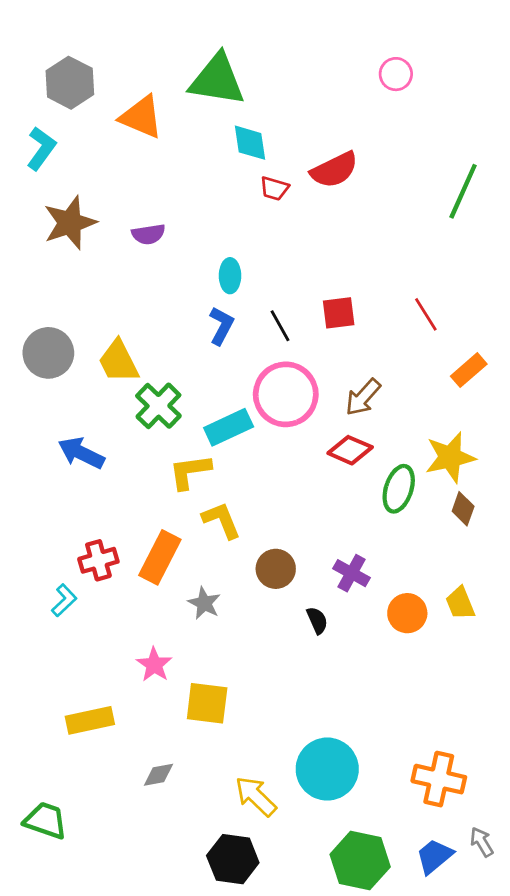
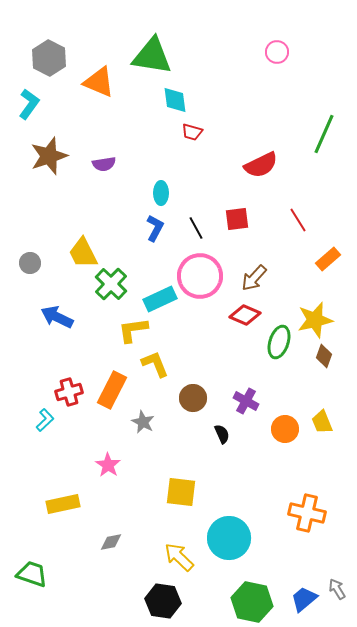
red semicircle: (334, 170) -> (261, 165), moved
gray circle: (48, 353) -> (30, 263), moved, size x0.6
yellow square: (207, 703) -> (181, 492), moved
orange cross: (439, 779) -> (307, 513), moved

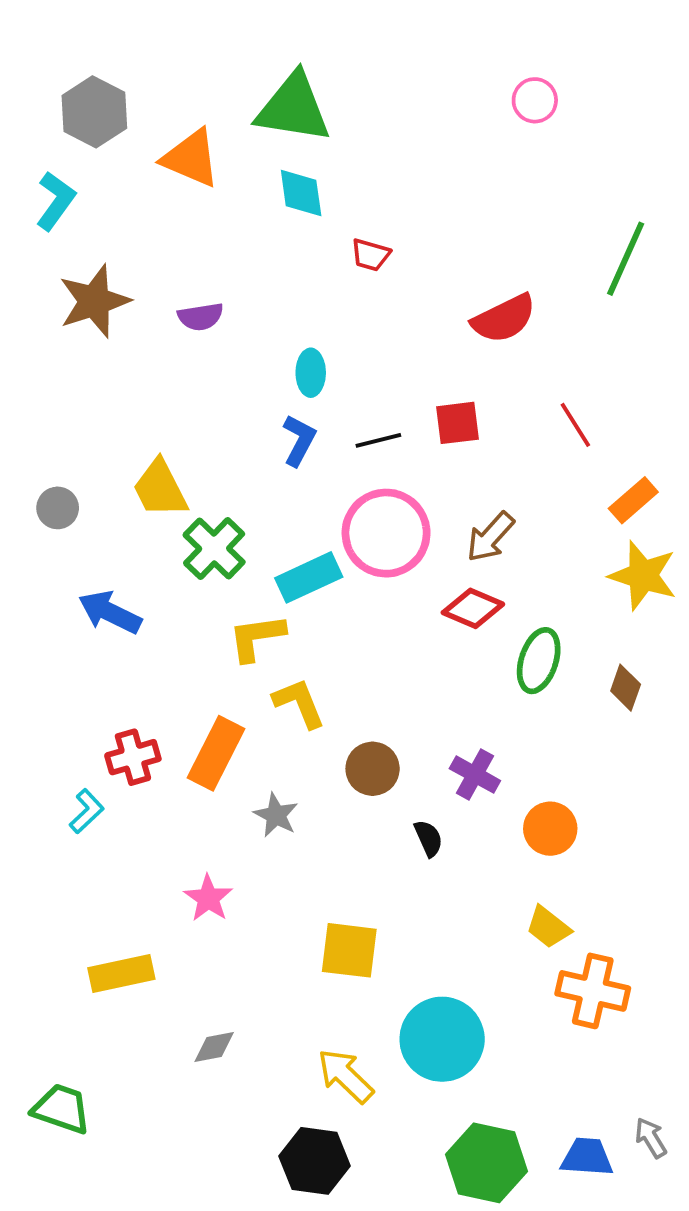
cyan diamond: (175, 100) -> (301, 193), moved
black line: (196, 228) -> (378, 440), turned -75
yellow star: (315, 320) -> (643, 576), moved, turned 30
yellow trapezoid: (322, 422) -> (548, 927), moved, turned -30
blue trapezoid: (304, 599) -> (587, 1157), turned 44

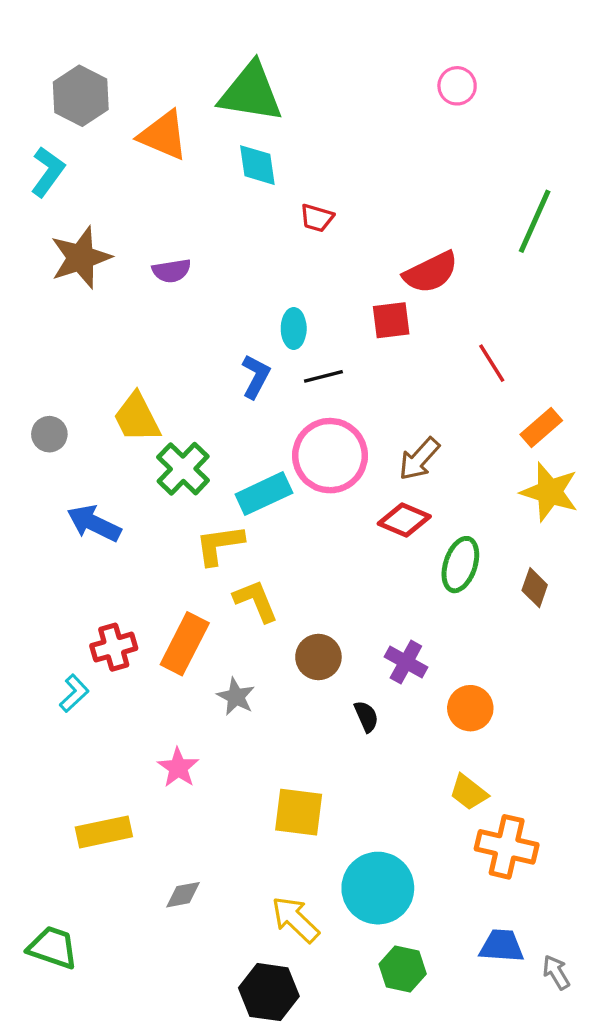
cyan ellipse: (311, 373) -> (294, 328), moved
red square: (458, 423) -> (391, 320), moved
blue trapezoid: (587, 1157) -> (502, 946), moved
green hexagon: (486, 1163) -> (403, 969), moved, size x0.7

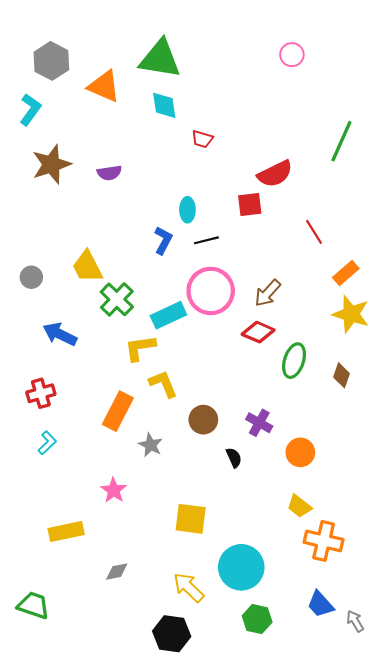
red cross: (114, 647) -> (41, 393), moved
blue trapezoid: (502, 946) -> (320, 604), turned -136

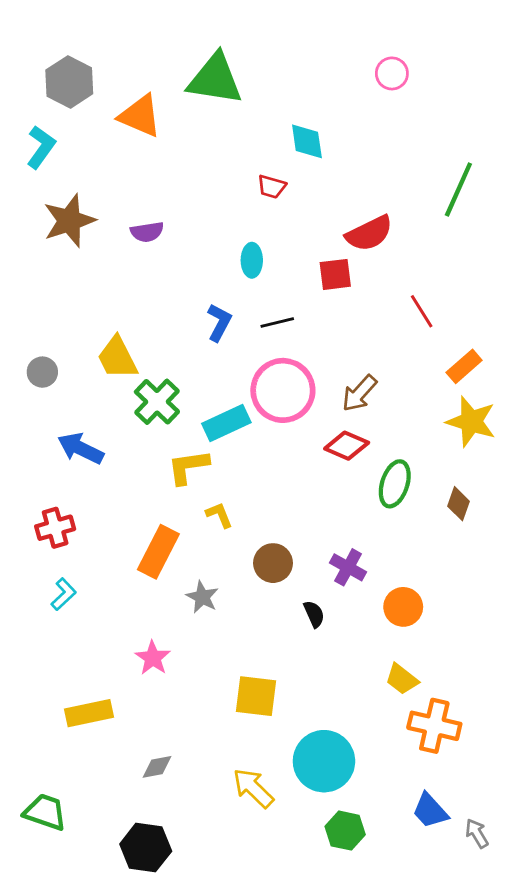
cyan diamond: (164, 105) -> (307, 141), moved
cyan ellipse: (187, 210) -> (252, 260), moved
yellow L-shape: (163, 384) -> (219, 515), size x0.7
black hexagon: (172, 634) -> (146, 848), moved

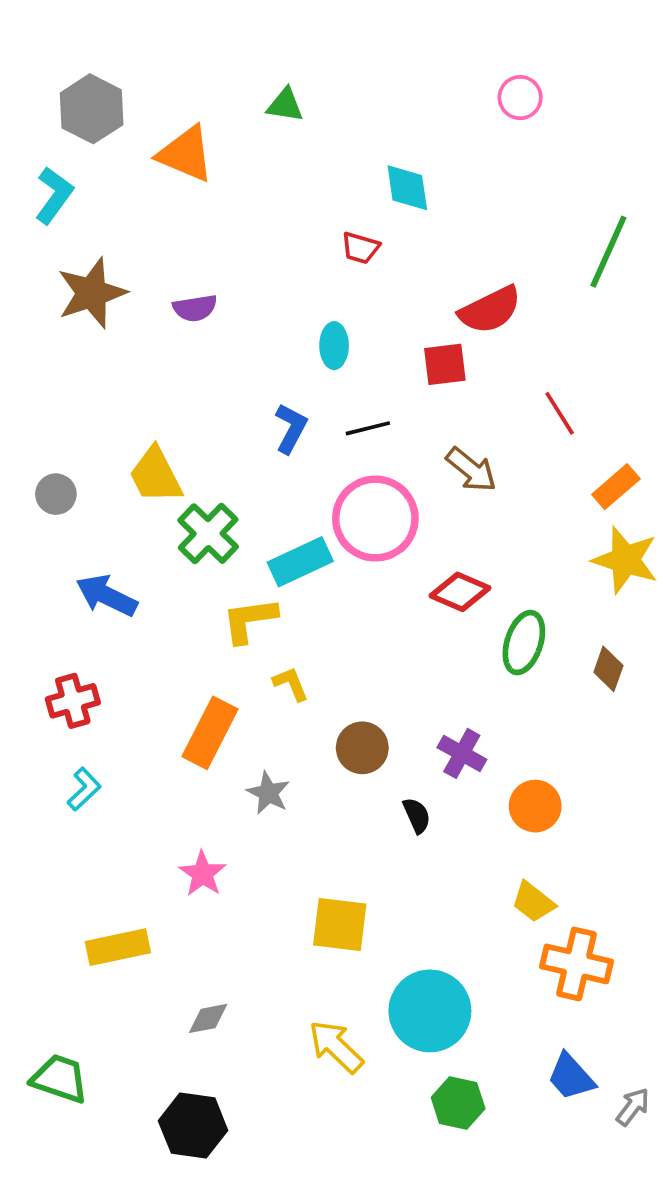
green triangle: (215, 79) -> (285, 105), size x0.5
brown arrow: (359, 393) -> (471, 470), moved, turned -93
gray arrow: (477, 833) -> (633, 1107), turned 68

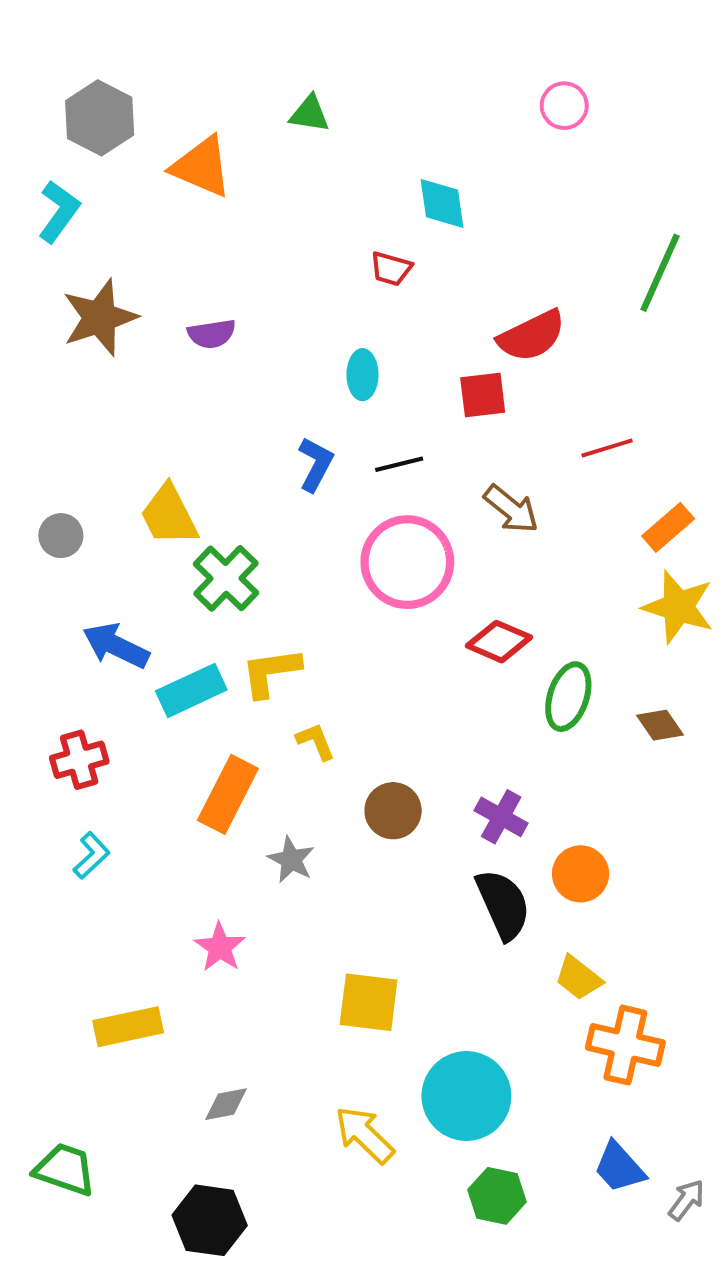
red line: (560, 413) -> (607, 448), turned -75
cyan rectangle: (300, 562) -> (191, 690), moved
brown diamond: (608, 669) -> (660, 725), turned -54
black semicircle: (417, 815) -> (503, 904), moved, size x1.8

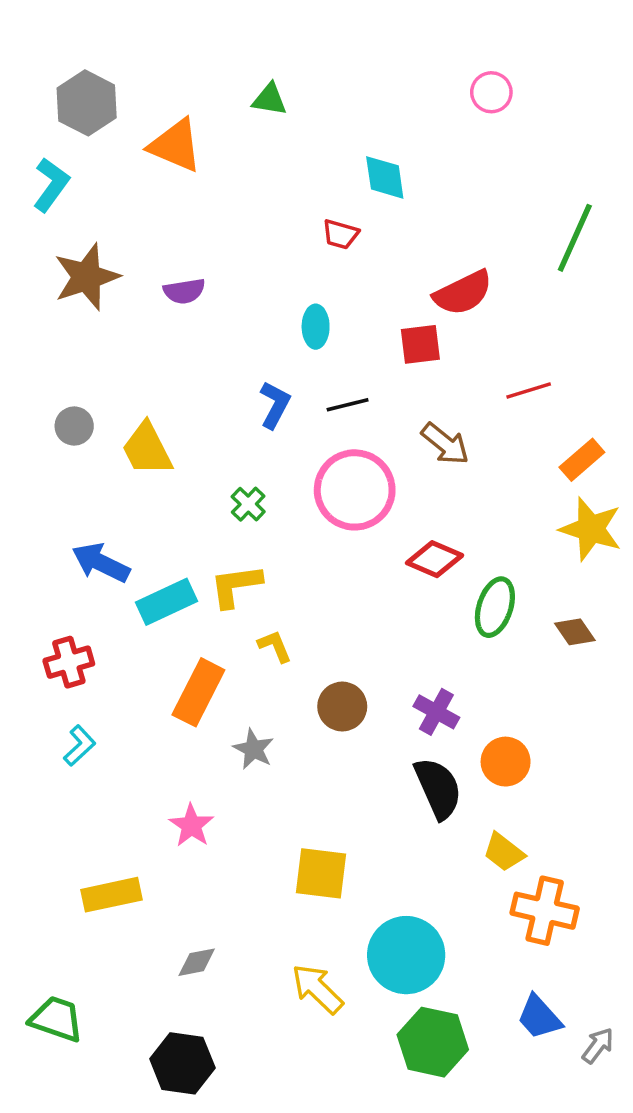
gray circle: (61, 536) -> (74, 426), moved
green cross: (226, 578) -> (248, 504), moved, size x0.6
green hexagon: (497, 1196) -> (433, 1042), size x1.4

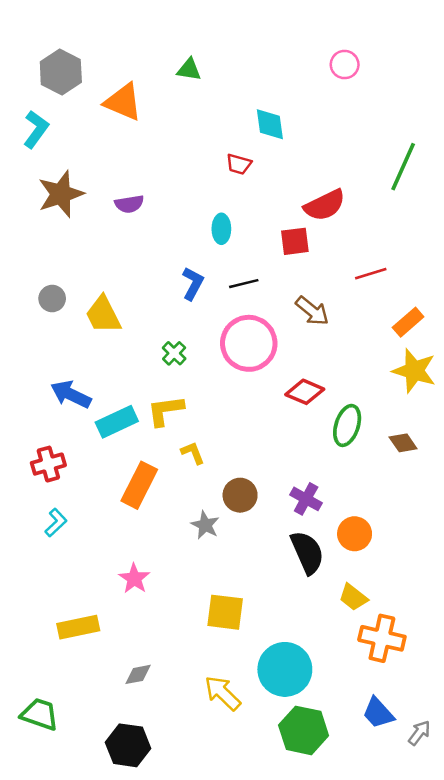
gray star: (253, 749) -> (205, 525), moved

